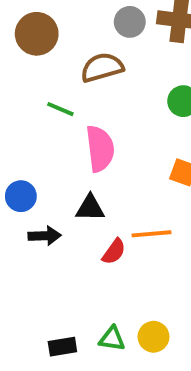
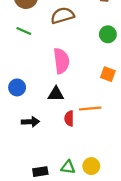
green line: (60, 109) -> (24, 31), moved
black arrow: (45, 236) -> (30, 122), moved
red semicircle: (114, 252) -> (69, 118), turned 144

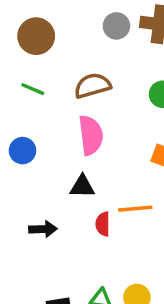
brown semicircle: (62, 15) -> (93, 86), moved
blue circle: (17, 87) -> (23, 151), moved

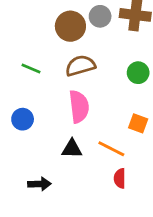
brown circle: (36, 36) -> (70, 26), moved
orange line: (135, 209) -> (111, 149), moved, turned 32
red semicircle: (103, 224) -> (120, 178), moved

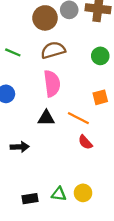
orange square: (138, 123) -> (100, 97), turned -35
red semicircle: (120, 178) -> (85, 142), turned -42

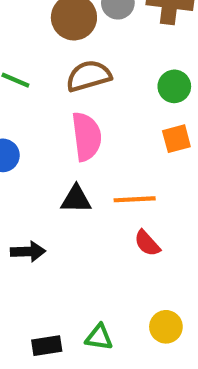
orange square: (100, 97) -> (176, 139), moved
orange line: (78, 118) -> (135, 199), turned -30
yellow circle: (83, 193) -> (166, 327), moved

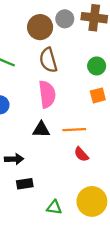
brown semicircle: (89, 76) -> (48, 60), turned -90
yellow circle: (166, 327) -> (92, 201), size x1.6
black rectangle: (47, 346) -> (25, 184), moved

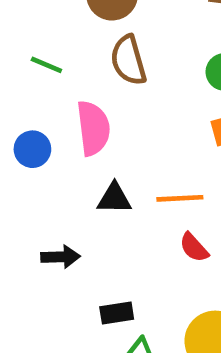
pink semicircle: (47, 94) -> (93, 128), moved
black rectangle: (25, 184) -> (117, 313), moved

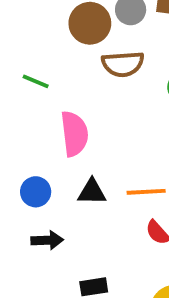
brown semicircle: (128, 60) -> (123, 64), moved, turned -78
blue circle: (32, 149) -> (36, 192), moved

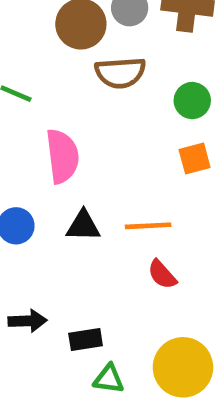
black arrow: (47, 240) -> (28, 321), moved

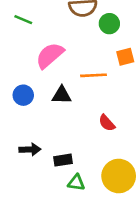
green circle: (192, 101) -> (109, 24), moved
pink semicircle: (62, 156) -> (50, 55), turned -124
orange line: (148, 226) -> (93, 75), moved

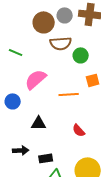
blue circle: (23, 95) -> (13, 101), moved
black triangle: (62, 95) -> (39, 123), moved

